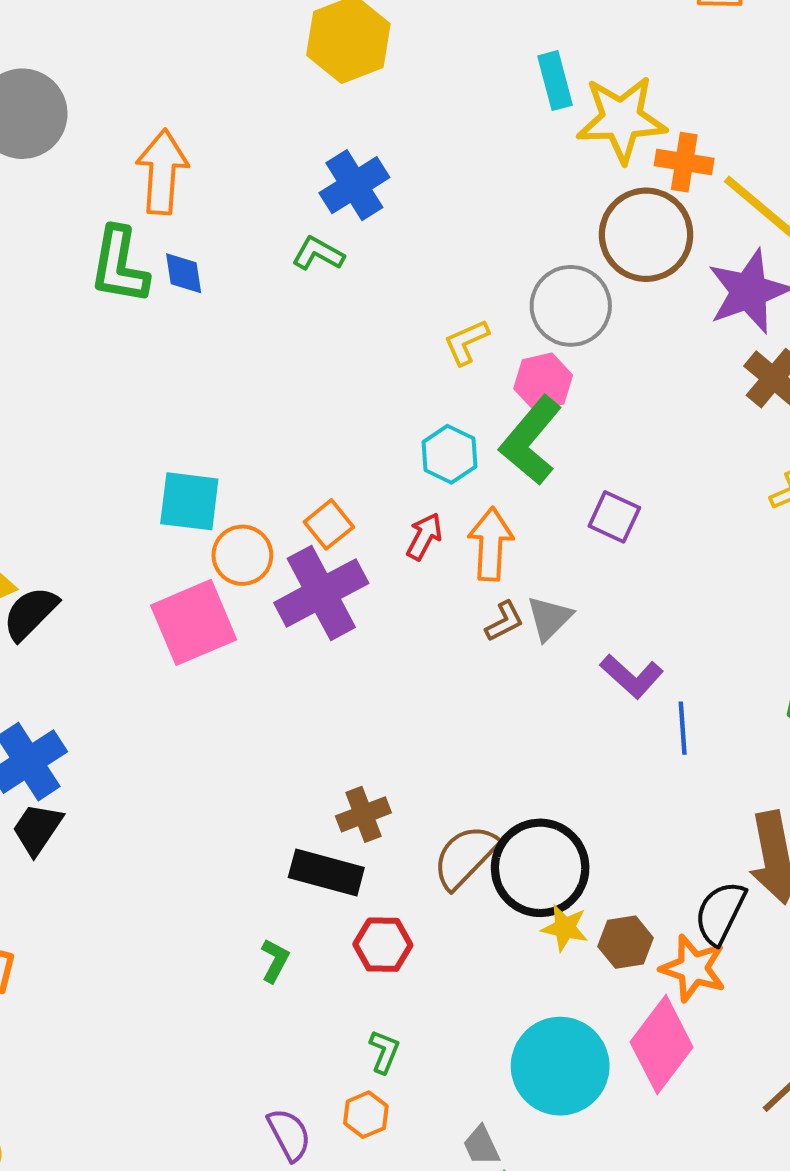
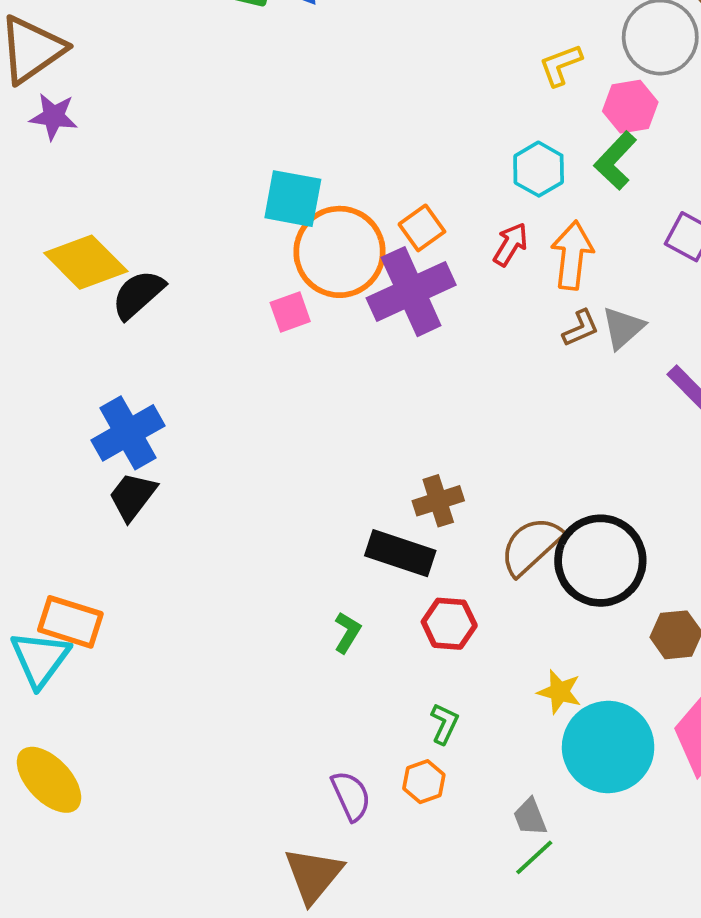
green L-shape: (531, 440) -> (615, 161), size x0.7
orange circle: (242, 555) -> (340, 252), size x1.6
pink square: (194, 622) -> (290, 312), size x0.5
yellow star: (565, 928) -> (559, 692), moved

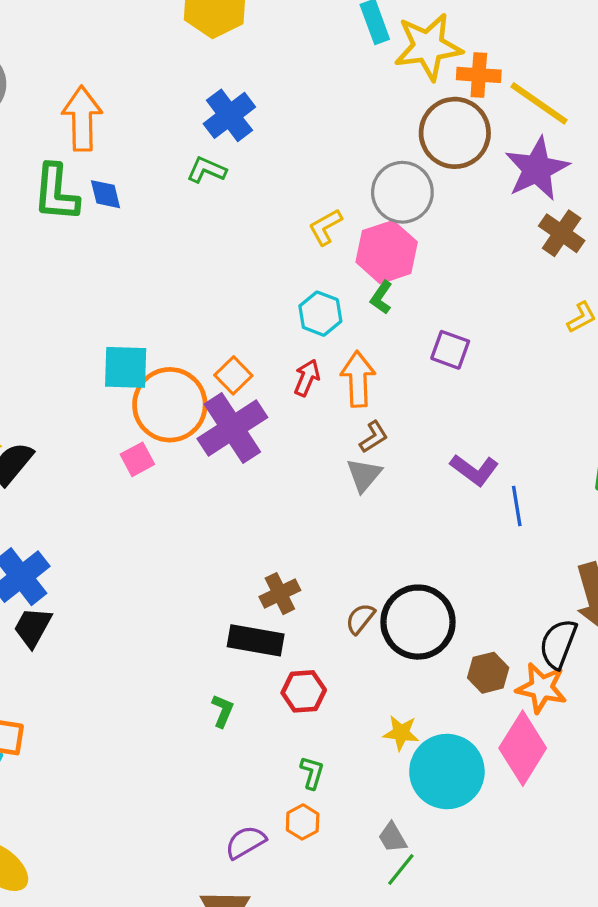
pink hexagon: (630, 107) -> (387, 252), size x1.4
green L-shape: (615, 161) -> (381, 297), size x0.7
gray triangle: (623, 328) -> (364, 475), moved
brown semicircle: (531, 546) -> (360, 619), size x0.6
purple semicircle: (351, 796) -> (245, 842), turned -87

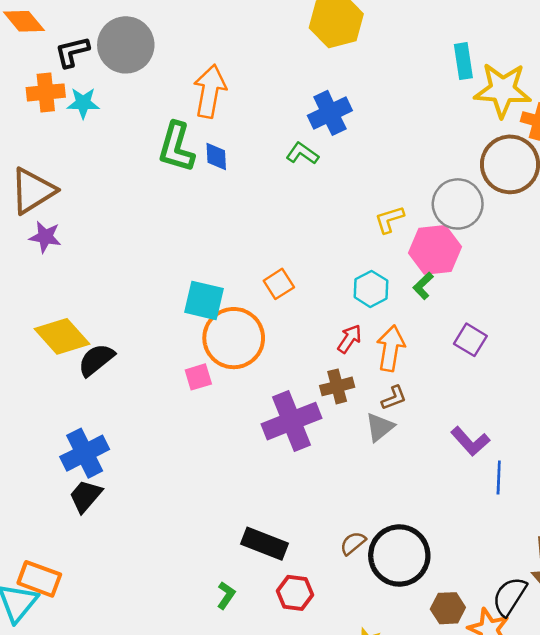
orange square: (233, 375) -> (279, 284), moved
purple cross: (232, 428) -> (292, 421), moved
brown cross: (280, 594) -> (337, 386), moved

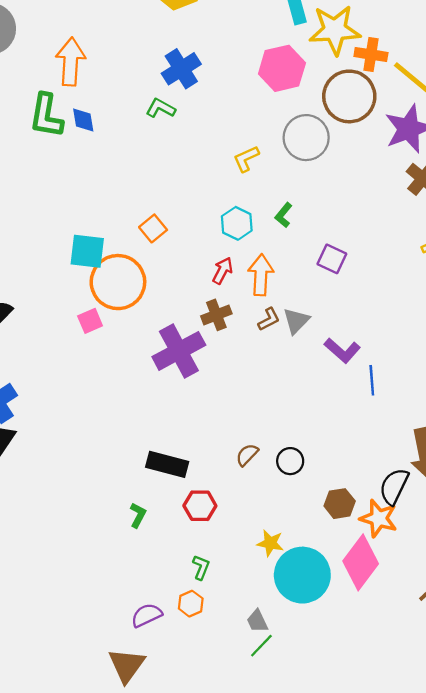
pink hexagon: (435, 250) -> (282, 68), moved
gray triangle: (380, 427) -> (296, 321), moved
black circle: (399, 555) -> (290, 461), size x0.5

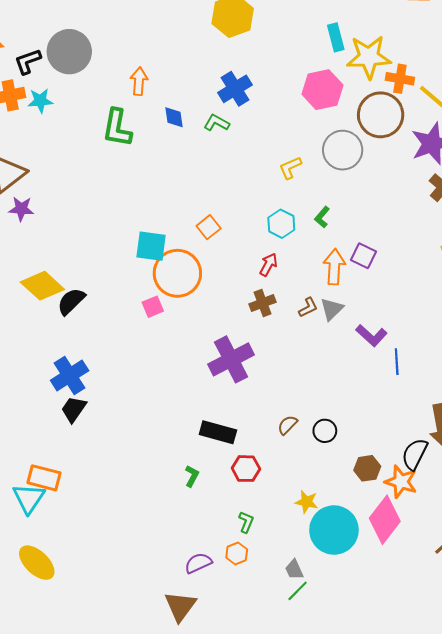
orange arrow: (71, 62) -> (139, 81), size x0.7
blue diamond: (83, 120) -> (174, 117), moved
orange arrow: (261, 275) -> (334, 267), moved
purple cross: (179, 351) -> (231, 359), moved

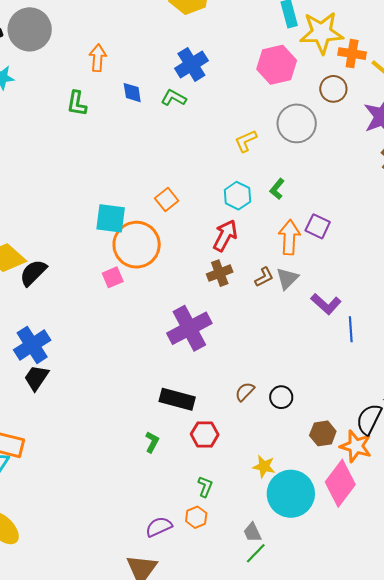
brown circle: (381, 115) -> (333, 89), size x0.6
green L-shape: (117, 128) -> (77, 103), size x0.7
red arrow: (268, 265) -> (225, 236), size x1.4

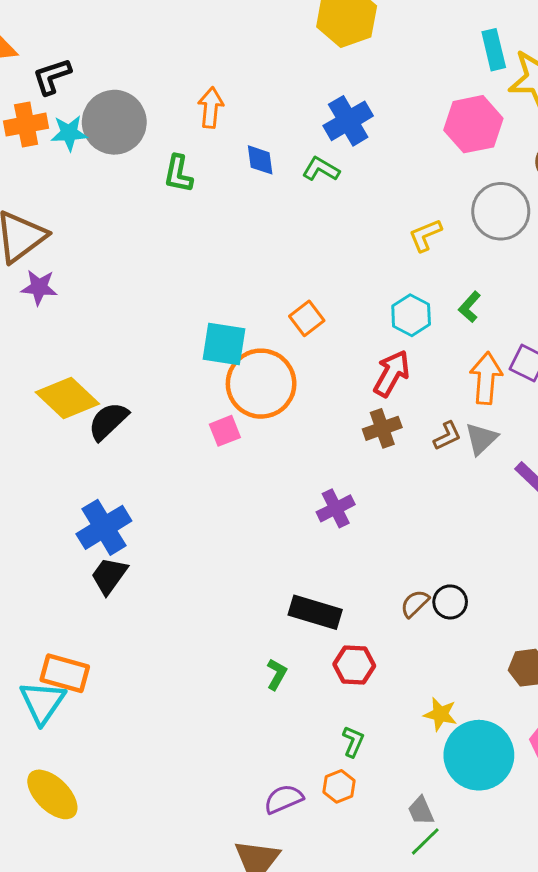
gray circle: (30, 29) -> (114, 122), moved
purple cross: (189, 328) -> (336, 508), size x0.6
black circle: (281, 397) -> (450, 602), moved

